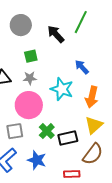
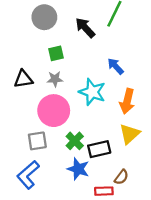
brown semicircle: (93, 154) -> (121, 177), moved, size x0.6
blue star: (37, 160) -> (78, 169), moved

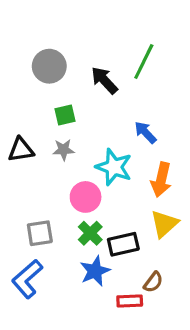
pink circle: (54, 111) -> (86, 197), moved, size x0.7
blue star: (78, 169) -> (95, 271), turned 30

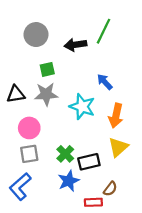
black arrow: (104, 80) -> (75, 45), turned -55
gray star: (63, 150) -> (46, 94), size x1.5
pink circle: (86, 197) -> (29, 128), moved

